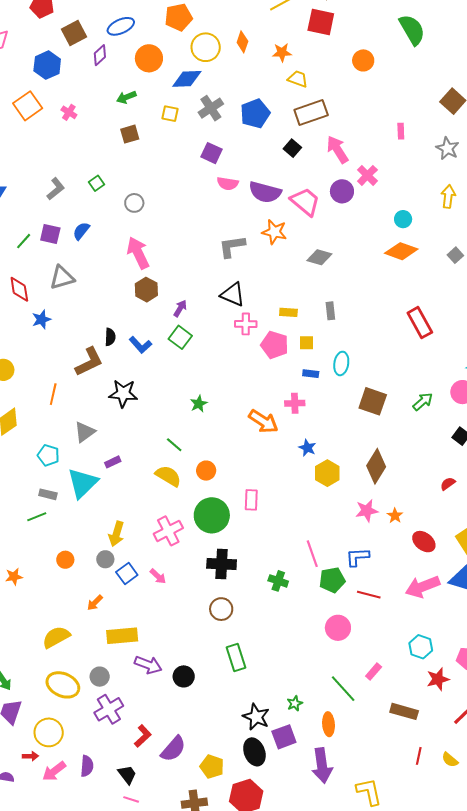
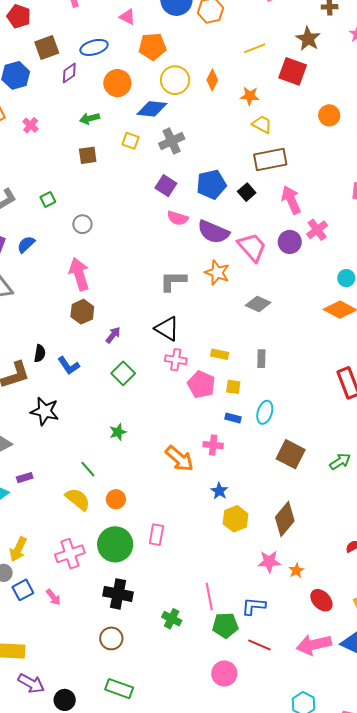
blue pentagon: (255, 113) -> (211, 184), moved
green square: (180, 337) -> (123, 373), moved
green rectangle: (236, 658) -> (119, 689), turned -60

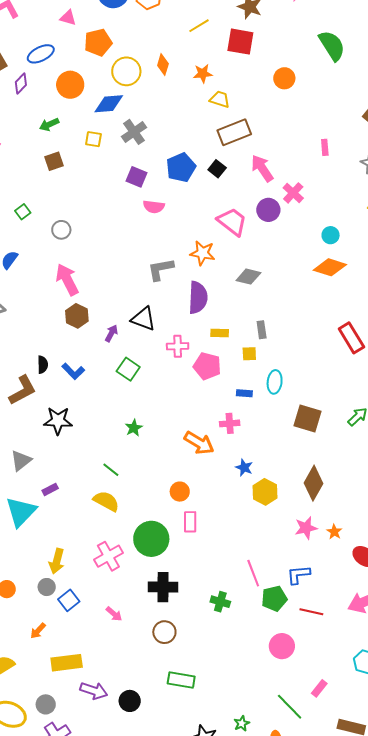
purple semicircle: (213, 232) -> (198, 298), moved, turned -100
black triangle: (167, 329) -> (143, 319), moved
yellow square: (233, 387) -> (249, 354), moved
orange circle: (116, 499) -> (180, 492), moved
pink arrow: (53, 597) -> (114, 614), moved

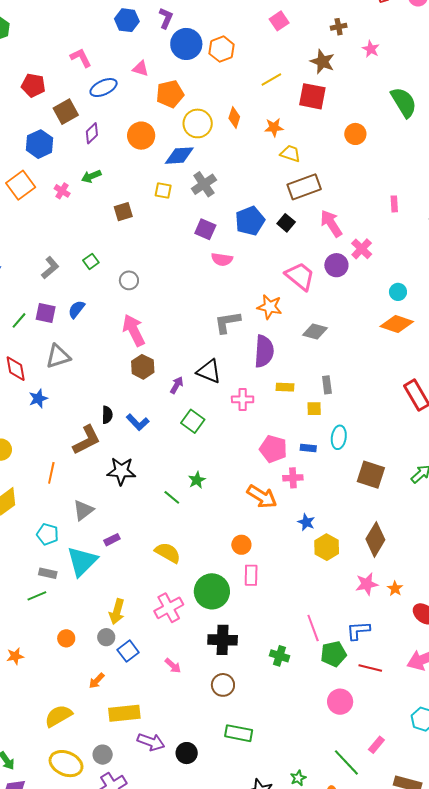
blue ellipse: (41, 54) -> (104, 88), moved
green arrow: (49, 124) -> (91, 176), moved
pink pentagon: (207, 366) -> (273, 449), moved
green line: (111, 470) -> (172, 497), moved

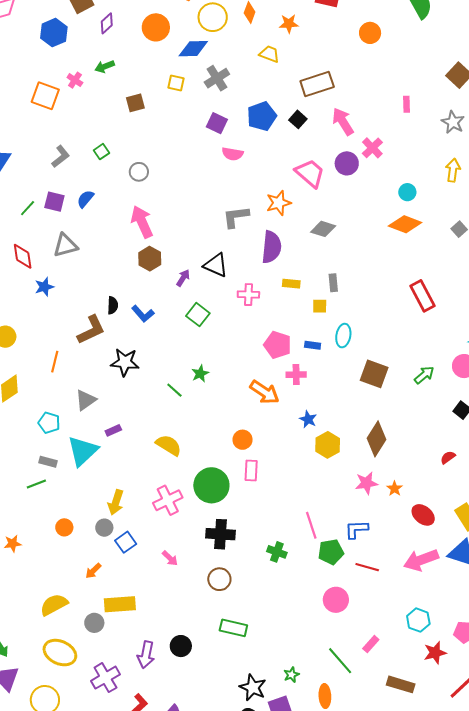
yellow trapezoid: (290, 154) -> (269, 54), moved
orange square: (21, 185) -> (45, 96), moved, turned -36
orange star: (270, 307) -> (279, 203), turned -30
purple arrow: (151, 742) -> (146, 655), moved, turned 80
gray circle: (103, 755) -> (94, 623), moved

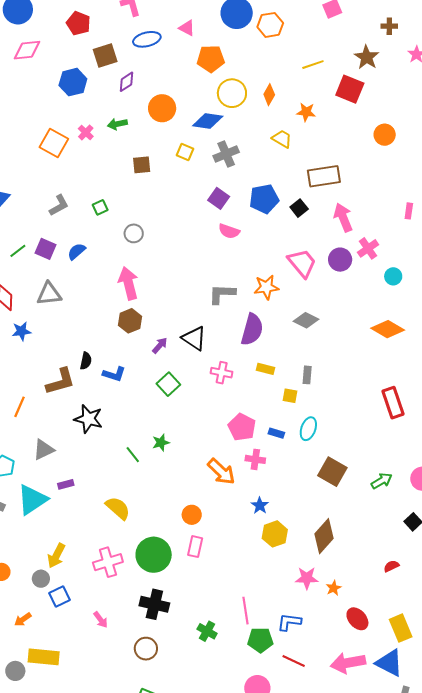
orange circle: (156, 27) -> (162, 108), moved
cyan circle: (407, 192) -> (393, 276), moved
blue L-shape: (143, 314) -> (114, 374), turned -40

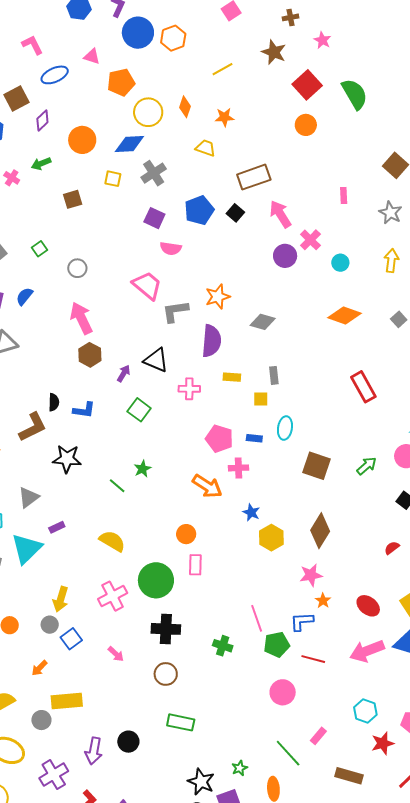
red square: (350, 89) -> (307, 85), moved, turned 36
pink trapezoid: (302, 263) -> (147, 285), moved
orange star: (334, 588) -> (323, 601), moved

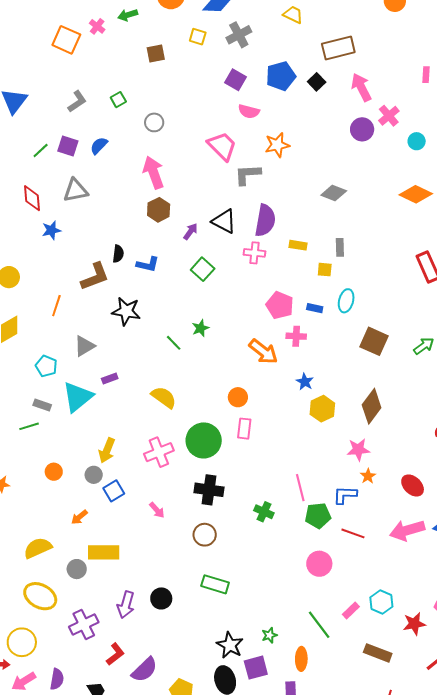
orange star: (218, 297) -> (277, 145), moved
purple semicircle: (211, 341) -> (265, 220), moved
cyan hexagon: (365, 711) -> (381, 602), moved

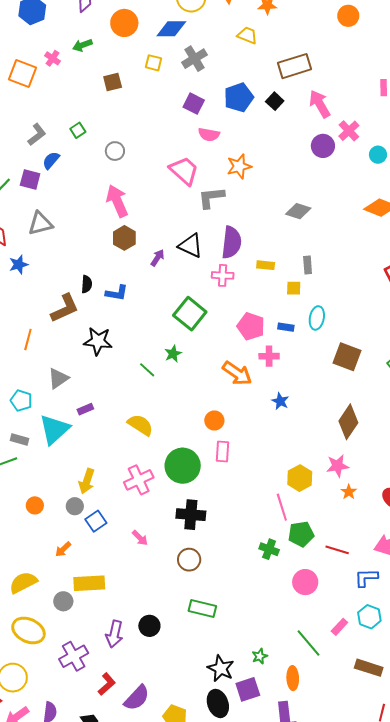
blue semicircle: (99, 146) -> (51, 160), moved
green square: (203, 269) -> (190, 314), moved, size x1.4
yellow hexagon: (322, 409) -> (300, 478), moved
blue L-shape: (345, 495) -> (366, 578), moved
green cross: (264, 512) -> (269, 549), moved

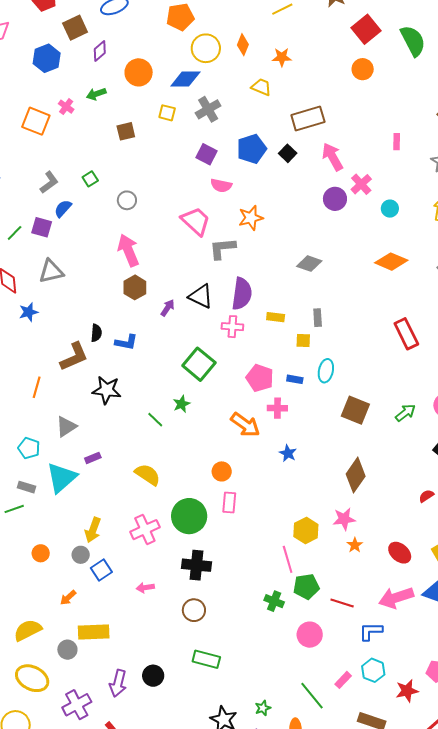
pink arrow: (140, 538) -> (145, 588), turned 126

